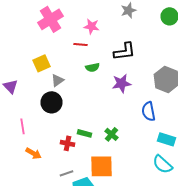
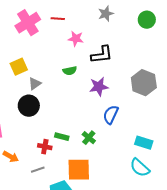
pink star: (92, 26) -> (76, 39), moved
red line: (80, 44) -> (58, 19), moved
blue semicircle: (148, 111) -> (111, 115), moved, turned 36
gray line: (66, 173) -> (38, 170), moved

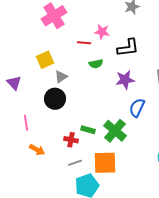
red line: (58, 19) -> (84, 43), moved
green cross: (89, 138) -> (115, 131), size x1.6
gray line: (38, 170) -> (75, 163), moved

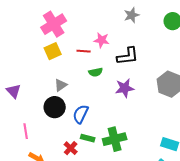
yellow square: (45, 60) -> (53, 51), moved
blue semicircle: (137, 108) -> (81, 114), moved
green cross: (115, 131) -> (115, 139), turned 35
red cross: (71, 140) -> (71, 148), turned 32

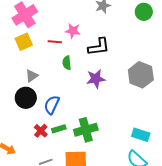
green semicircle: (96, 72) -> (67, 63), turned 96
green rectangle: (88, 138) -> (59, 129), turned -32
red cross: (71, 148) -> (41, 131), moved

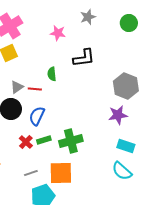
pink star: (73, 31) -> (58, 33), moved
red line: (55, 42) -> (35, 89), moved
purple star: (96, 79) -> (118, 115), moved

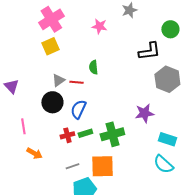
green circle: (129, 23) -> (170, 29), moved
black L-shape: (84, 58) -> (149, 51), moved
purple star: (118, 115) -> (144, 113), moved
red cross: (26, 142) -> (67, 135), turned 32

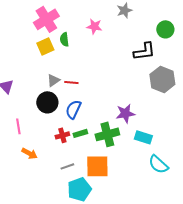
green semicircle: (93, 67) -> (64, 39), moved
purple star: (144, 113) -> (125, 113), moved
cyan rectangle: (167, 139) -> (143, 137), moved

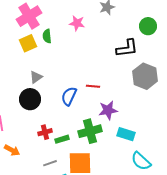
red line: (71, 82) -> (93, 86), moved
blue semicircle: (73, 109) -> (69, 96), moved
green rectangle: (80, 133) -> (62, 139), moved

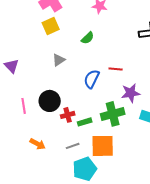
green semicircle: (47, 36) -> (88, 38), moved, turned -128
black circle: (30, 99) -> (50, 101), moved
orange arrow: (12, 150) -> (38, 144), moved

